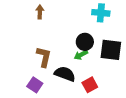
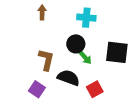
cyan cross: (101, 13) -> (86, 18), moved
black circle: (85, 42) -> (76, 44), moved
green arrow: (81, 55) -> (85, 58), turned -104

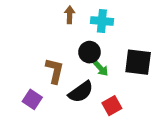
brown arrow: (42, 12) -> (70, 15), moved
black semicircle: (68, 78) -> (81, 92), turned 125
purple square: (37, 89) -> (32, 99), moved

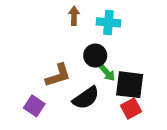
black square: (138, 62) -> (130, 85), moved
brown L-shape: (55, 71) -> (58, 75), turned 60
red square: (112, 106) -> (131, 109), moved

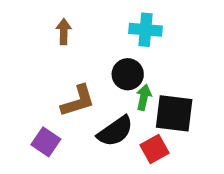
brown arrow: (74, 16) -> (64, 32), moved
green arrow: (107, 73) -> (144, 97), turned -126
red square: (131, 109) -> (154, 149), moved

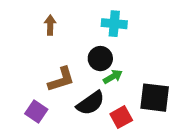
green arrow: (144, 97) -> (113, 77), turned 48
black square: (174, 113) -> (155, 98), moved

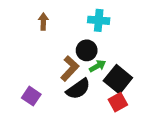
brown L-shape: (61, 79) -> (70, 68), moved, turned -30
black square: (155, 98) -> (118, 79), moved, turned 32
red square: (121, 117) -> (118, 102), moved

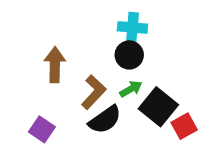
brown arrow: (43, 22) -> (55, 65), moved, size x1.5
black circle: (87, 50) -> (129, 55), moved
red square: (118, 102) -> (184, 126), moved

